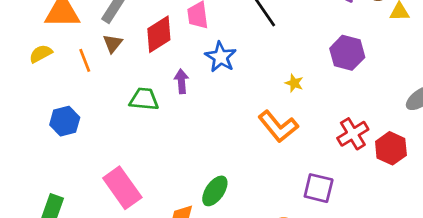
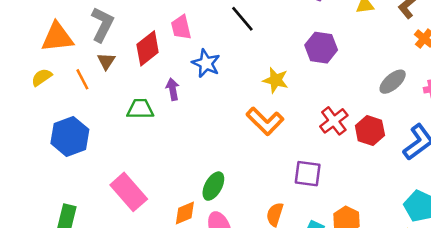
yellow star: (294, 83) -> (276, 80), size x1.5
blue hexagon: (65, 121) -> (70, 136), size x1.4

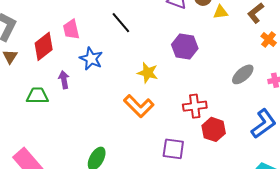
red cross: (334, 121) -> (195, 106), turned 30
red hexagon: (370, 131) -> (214, 129), moved

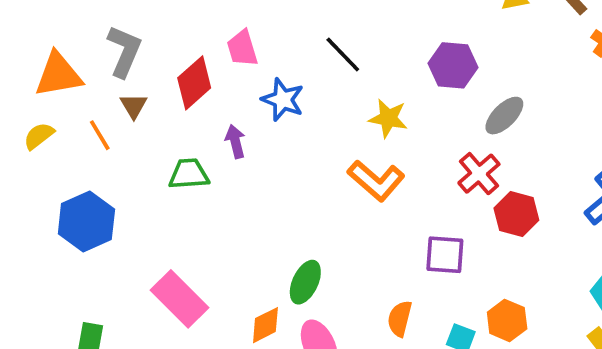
black line: (121, 23) -> (343, 55), moved
gray ellipse: (243, 74) -> (504, 116), moved
red cross: (195, 106) -> (479, 174), turned -30

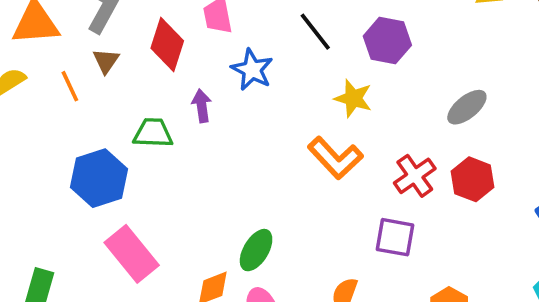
purple hexagon: (453, 65) -> (387, 41), moved
red diamond: (194, 83) -> (167, 45), turned -36
red cross: (479, 174) -> (415, 176), moved
red hexagon: (516, 214) -> (472, 179), moved
blue hexagon: (86, 222) -> (99, 178), moved

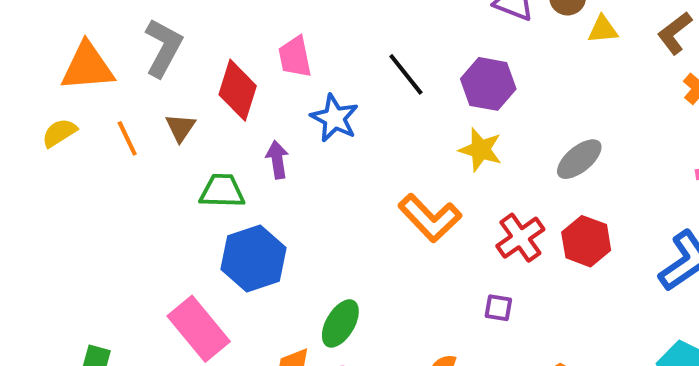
brown triangle: (106, 61) -> (180, 128), moved
yellow star: (353, 98) -> (481, 150), moved
blue hexagon: (99, 178) -> (254, 258), moved
purple square: (395, 237) -> (498, 308), size x0.6

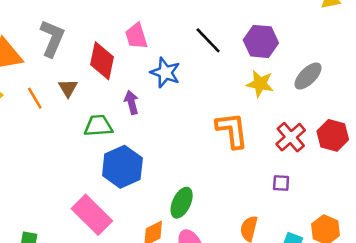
gray ellipse: (579, 159) -> (308, 76), moved
orange L-shape: (430, 218) -> (232, 130), turned -138

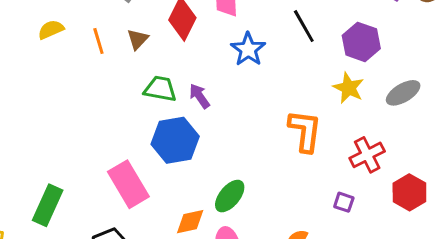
purple arrow: (131, 102) -> (199, 96), moved, turned -35
red hexagon: (333, 135) -> (409, 192), moved

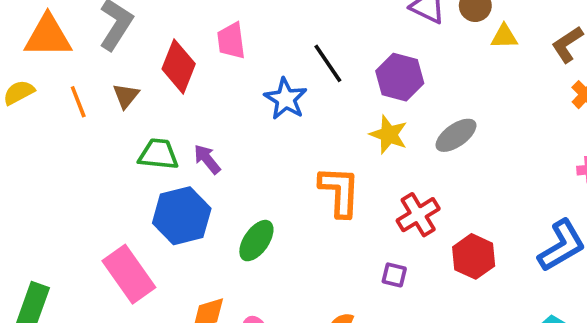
blue star: (248, 49) -> (286, 99), moved
green ellipse: (230, 196) -> (256, 241), moved

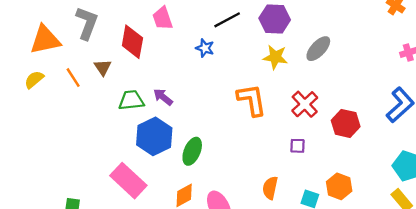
black line: (328, 63) -> (227, 20), turned -72
blue star: (286, 99) -> (205, 48), size x0.7
green ellipse: (256, 241) -> (192, 151), moved

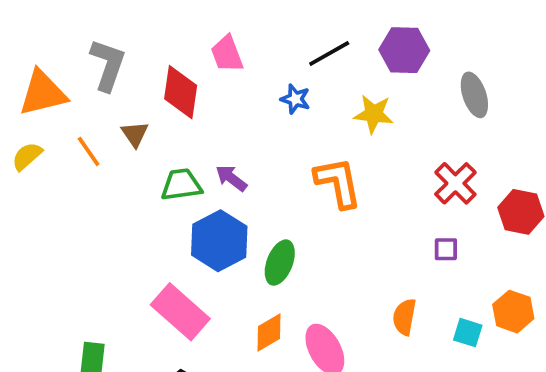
gray ellipse: (318, 49) -> (474, 95), turned -60
yellow star: (275, 57) -> (374, 114), moved
orange L-shape: (252, 100) -> (338, 183), moved

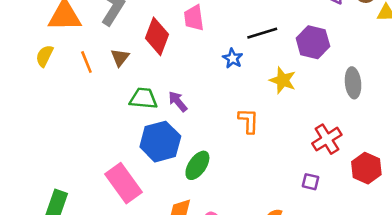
yellow semicircle: (27, 156) -> (45, 56), turned -35
orange L-shape: (338, 183) -> (248, 121), size x0.7

